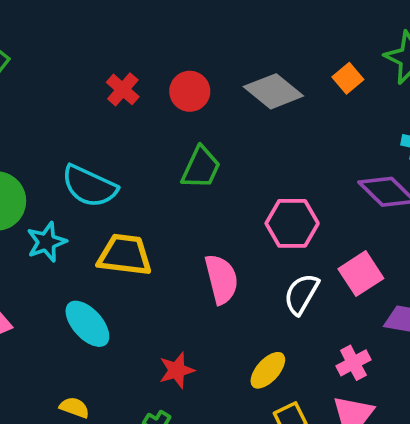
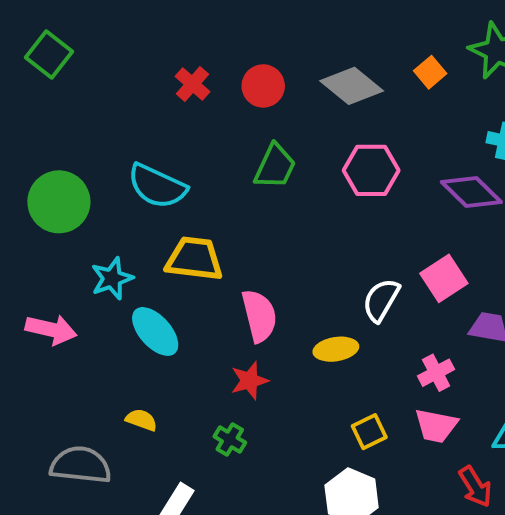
pink hexagon: (292, 223) -> (371, 170), moved
cyan star: (47, 242) -> (112, 278), moved
pink semicircle: (221, 279) -> (259, 316), moved
yellow ellipse: (268, 370) -> (336, 349), moved, turned 39

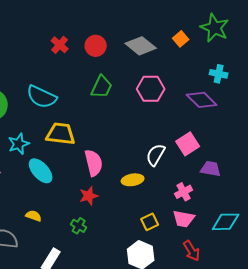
red arrow: (475, 487) -> (192, 251), moved

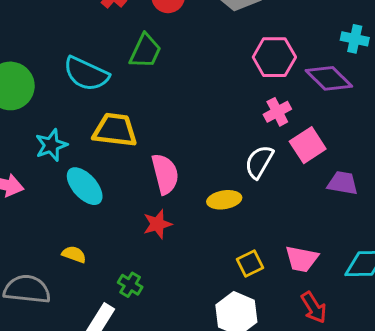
green trapezoid: (102, 87) -> (145, 51), moved
pink hexagon: (151, 89) -> (274, 57), moved
pink cross: (184, 192) -> (277, 112), moved
green cross: (79, 226) -> (130, 285), moved

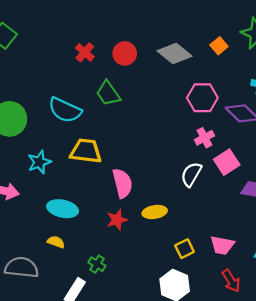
green trapezoid: (145, 51) -> (108, 93), turned 120
cyan ellipse: (85, 186) -> (63, 209), moved, turned -36
yellow ellipse: (224, 200) -> (155, 212), moved

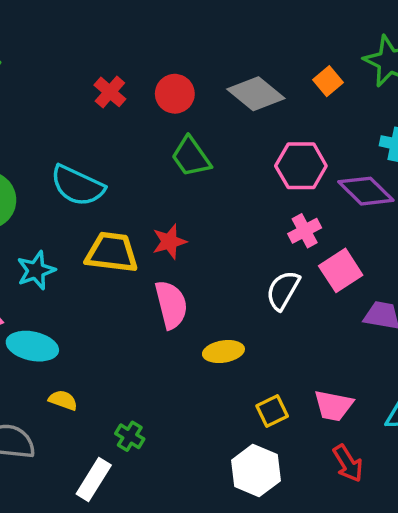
green trapezoid: (108, 93) -> (191, 157), moved
cyan ellipse: (63, 209) -> (32, 346), moved
red star: (117, 220) -> (169, 242), moved

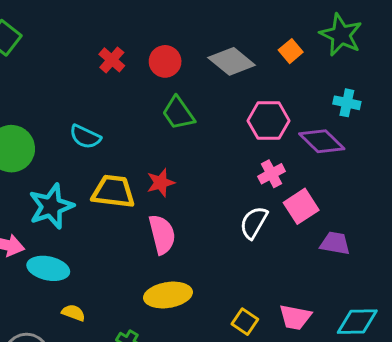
cyan semicircle: (77, 186) -> (85, 137), size x0.7
cyan star: (36, 270) -> (51, 206), size x1.4
yellow ellipse: (223, 352) -> (168, 295), moved, size x1.4
yellow square: (272, 411) -> (245, 322), turned -30

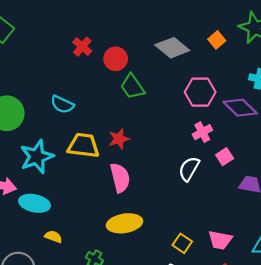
red circle: (165, 61) -> (116, 59), moved
pink square: (301, 206) -> (225, 157), size x0.7

